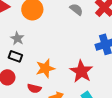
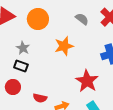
orange star: (45, 68) -> (64, 46), moved

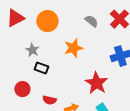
black rectangle: (21, 66) -> (41, 68), moved

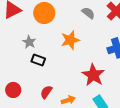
red circle: (22, 89) -> (13, 90), moved
red semicircle: (49, 100) -> (46, 92), turned 112

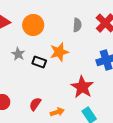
gray semicircle: (88, 13) -> (77, 25), turned 56
black rectangle: (38, 60) -> (39, 62), moved

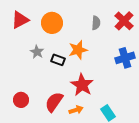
red star: (82, 87) -> (82, 85), moved
red semicircle: (35, 104) -> (54, 102), size x1.5

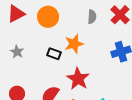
gray star: (37, 52) -> (17, 52), moved

